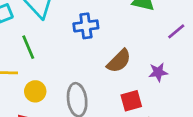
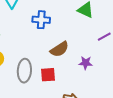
red square: (131, 101) -> (48, 75), moved

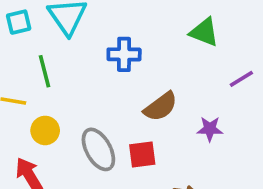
gray ellipse: (24, 71) -> (98, 149), turned -30

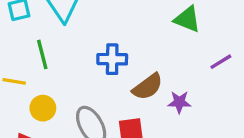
blue cross: (124, 54) -> (112, 59), moved
purple star: (210, 129) -> (179, 102), moved

